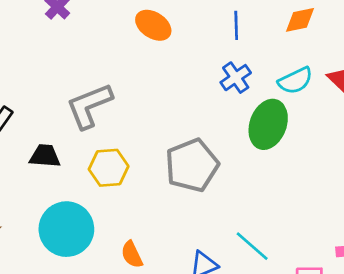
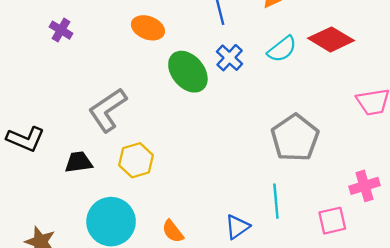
green ellipse: (268, 124) -> (188, 72), moved, turned -48
gray pentagon: (192, 165) -> (295, 138), moved
cyan line: (252, 246) -> (276, 201), turned 56

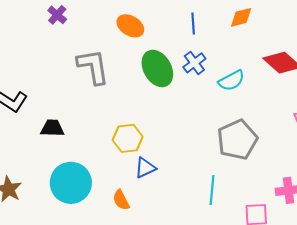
cyan semicircle: (282, 49) -> (231, 81), moved
gray L-shape: (108, 110) -> (93, 67), moved, turned 105
yellow hexagon: (136, 160) -> (128, 138), moved
blue triangle: (237, 227) -> (145, 168), moved

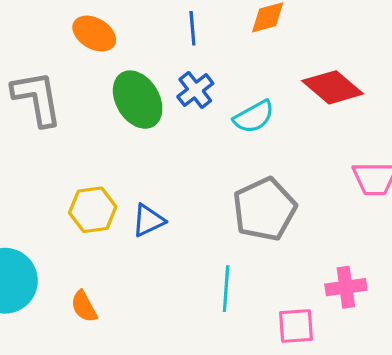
blue triangle: (145, 168) -> (148, 220), moved

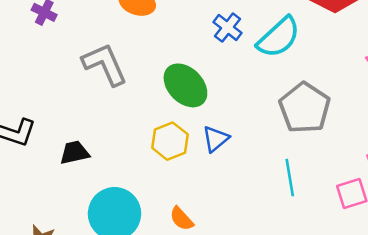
green ellipse: (138, 100) -> (185, 85), moved
cyan semicircle: (254, 117) -> (279, 37), size x1.4

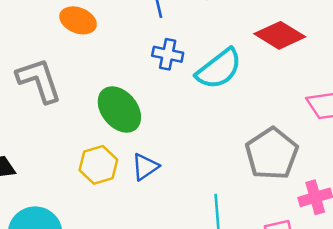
blue cross: (228, 27) -> (168, 54), turned -32
gray pentagon: (305, 108) -> (272, 154), moved

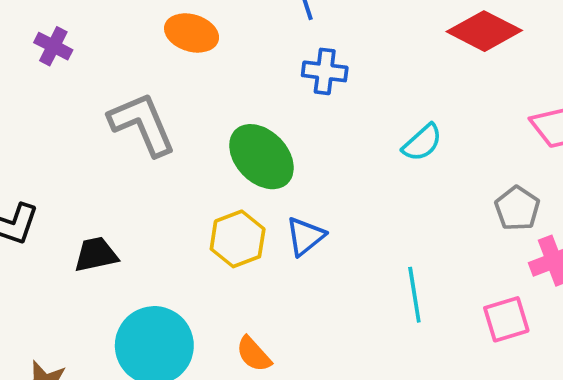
cyan semicircle: (219, 69) -> (422, 143), moved, size x0.6
gray pentagon: (272, 154) -> (517, 208), moved, size x0.6

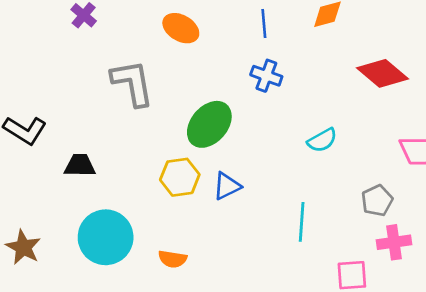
green ellipse: (261, 157) -> (209, 124), turned 72
cyan line: (414, 295) -> (302, 222), moved
orange semicircle: (254, 354) -> (173, 259), turned -52

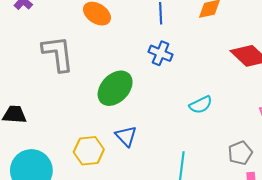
yellow hexagon: (180, 177) -> (89, 151), moved
blue triangle: (227, 186) -> (126, 136), turned -50

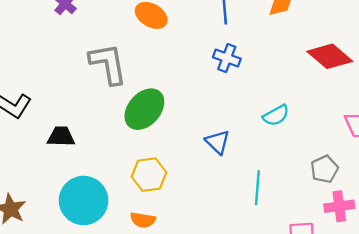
green ellipse: (115, 88) -> (144, 109), moved
blue triangle: (126, 136) -> (218, 142), moved

